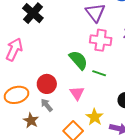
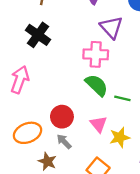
pink cross: (101, 40) -> (96, 54), moved
yellow star: (95, 117) -> (120, 137), moved, turned 30

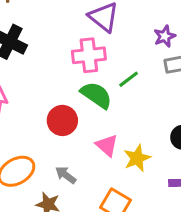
green line: (122, 98) -> (129, 79), moved, turned -42
red circle: (62, 117) -> (62, 120), moved

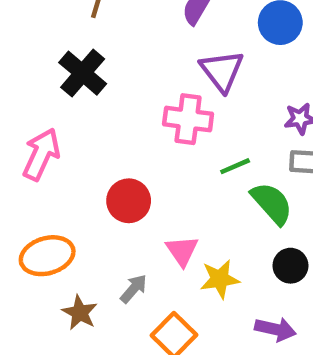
green semicircle: (96, 95) -> (272, 203), moved
gray arrow: (66, 175) -> (134, 289), moved, turned 80

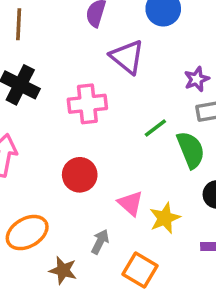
pink cross: (188, 119) -> (87, 104), moved
green semicircle: (272, 203) -> (191, 150), turned 33

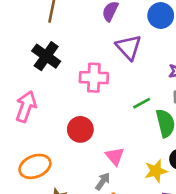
yellow star: (165, 218) -> (156, 171), moved
gray arrow: (100, 242) -> (103, 181), moved

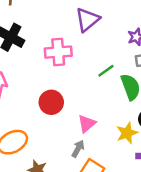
purple triangle: (129, 47) -> (87, 20), turned 40
pink triangle: (115, 156) -> (87, 124), turned 36

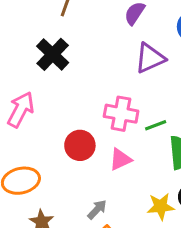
pink cross: (58, 52) -> (121, 114), moved
pink triangle: (87, 124) -> (120, 159), moved

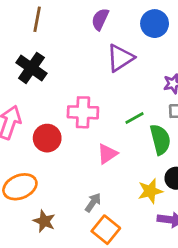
pink cross: (121, 114) -> (83, 112), moved
red circle: (80, 145) -> (47, 138), moved

